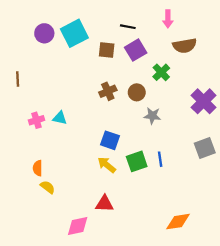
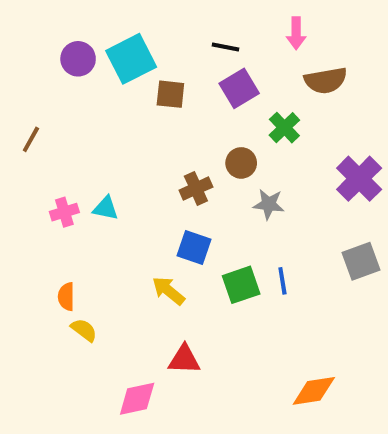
brown square: (107, 50) -> (170, 94), moved
brown line: (18, 79) -> (31, 139), turned 32
brown cross: (108, 91) -> (196, 189), moved
yellow arrow: (107, 165) -> (168, 291), moved

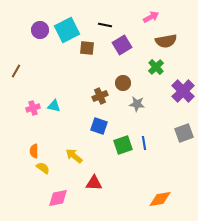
pink arrow: (296, 33) -> (151, 17), turned -119
black line: (225, 47) -> (105, 25), moved
green cross: (284, 128) -> (156, 67), moved
yellow arrow: (168, 291) -> (74, 156), moved
pink diamond: (137, 399) -> (58, 198), moved

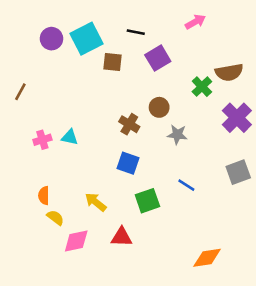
brown semicircle: (166, 41) -> (229, 72), moved
brown cross: (100, 96) -> (129, 124), turned -35
blue line: (144, 143) -> (186, 185), turned -48
green square: (123, 145) -> (147, 201), moved
pink diamond: (58, 198) -> (76, 241), moved

